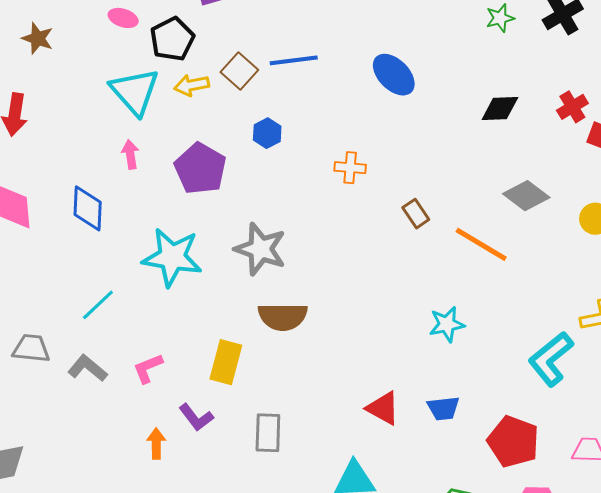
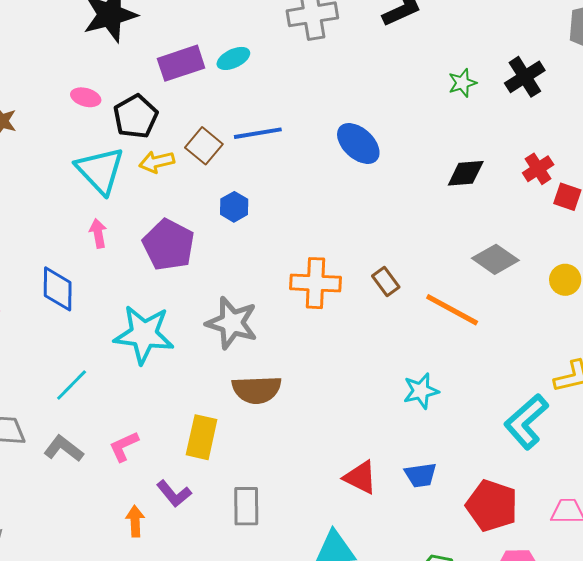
orange cross: (350, 168) -> (315, 283), moved, size x1.6

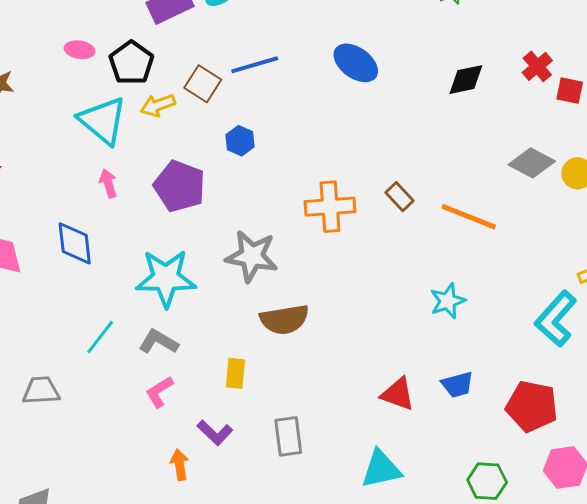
gray diamond: (495, 259) -> (532, 163), moved
yellow rectangle: (202, 437) -> (235, 373), size x0.7
gray L-shape: (64, 449) -> (158, 342), moved

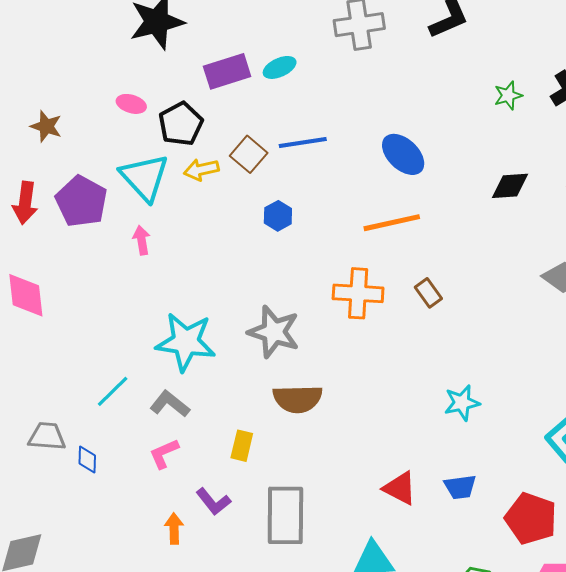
purple pentagon: (180, 186) -> (81, 201), moved
orange line: (469, 217) -> (392, 223), moved, turned -42
blue diamond: (75, 243) -> (87, 460), moved, size x0.6
gray rectangle: (288, 436) -> (285, 515), size x1.5

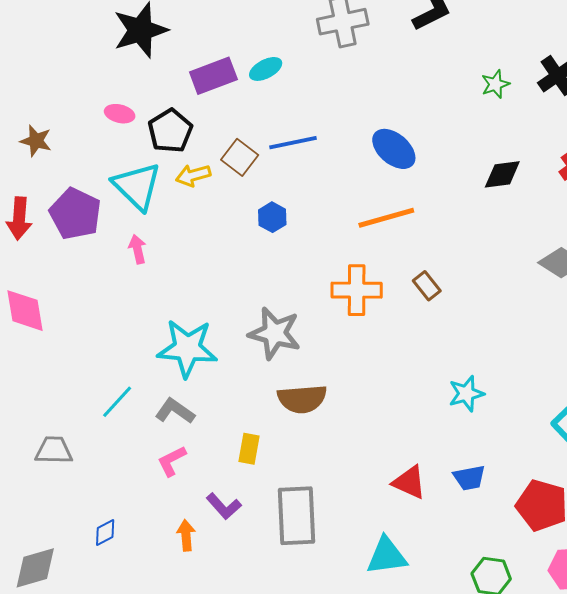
blue diamond: (87, 460) -> (105, 532), moved, turned 64

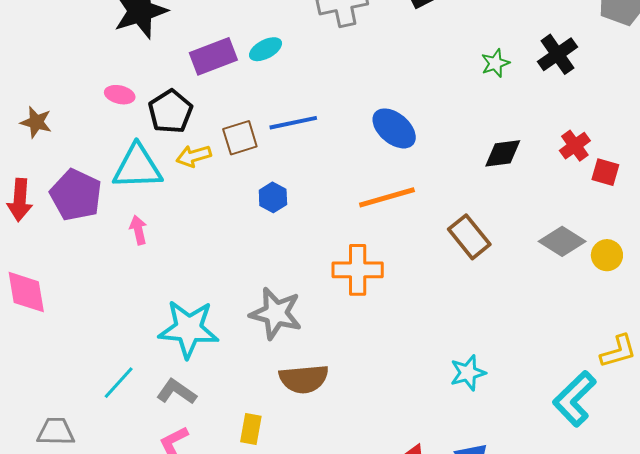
brown square: (240, 157) -> (240, 138), turned 36
cyan triangle: (137, 186) -> (137, 167), turned -46
brown rectangle: (427, 286) -> (469, 237), moved, size x1.5

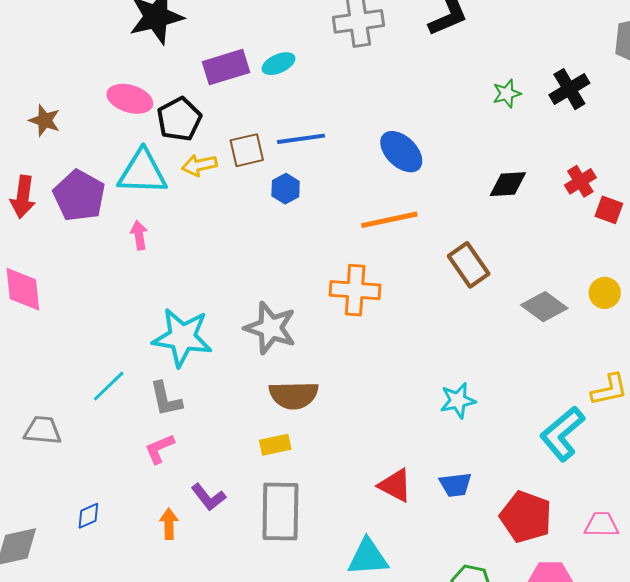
pink ellipse: (120, 95) -> (130, 99), size x1.5
blue hexagon: (273, 197) -> (286, 189), moved
gray diamond: (562, 241) -> (544, 307), moved
gray L-shape: (177, 392) -> (166, 399), turned -141
yellow rectangle: (251, 429) -> (275, 445), moved, turned 64

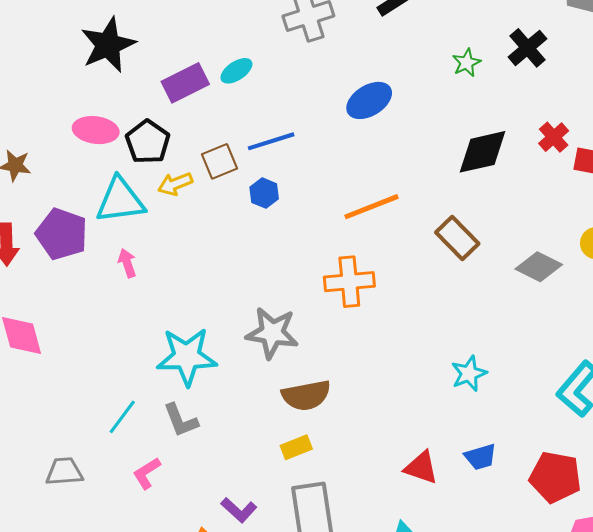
blue ellipse: (401, 152) -> (369, 100), moved, turned -66
black diamond: (508, 184) -> (483, 152), size x1.4
pink L-shape: (159, 449) -> (147, 473), moved

